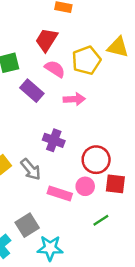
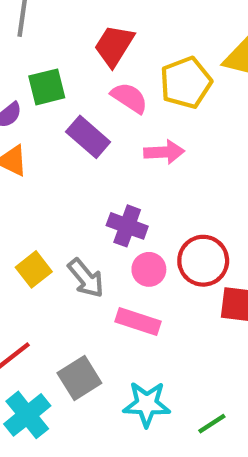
pink circle: (85, 186) -> (149, 269), moved
green line: (101, 220) -> (212, 424), moved
cyan star: (50, 248) -> (147, 404), moved

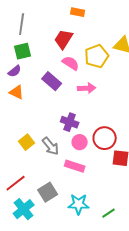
green square: (47, 87) -> (23, 51), moved

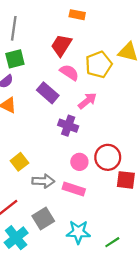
pink arrow: (87, 88) -> (87, 101), turned -36
purple cross: (70, 122) -> (68, 126), moved
gray arrow: (51, 146) -> (43, 181), moved, turned -48

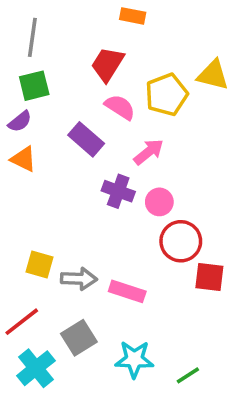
yellow square: (19, 162) -> (40, 264), moved, turned -36
pink circle: (79, 162) -> (159, 202), moved

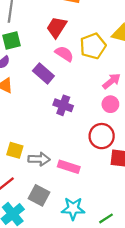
pink arrow: (149, 152) -> (112, 81), moved
pink circle: (159, 202) -> (110, 104), moved
gray square: (79, 338) -> (39, 195), turned -30

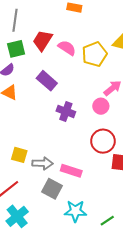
red trapezoid: (57, 27) -> (43, 40), moved
pink semicircle: (64, 54) -> (67, 48), moved
pink circle: (110, 104) -> (101, 106), moved
gray square: (39, 195) -> (52, 189), moved

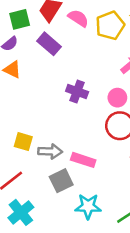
purple rectangle: (47, 81) -> (49, 44), moved
pink circle: (101, 106) -> (117, 98), moved
gray square: (52, 189) -> (61, 181), turned 36

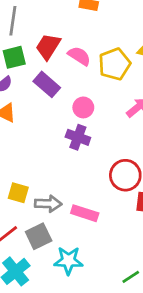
pink circle: (117, 98) -> (83, 107), moved
gray square: (61, 181) -> (39, 236), moved
cyan star: (88, 206) -> (68, 261), moved

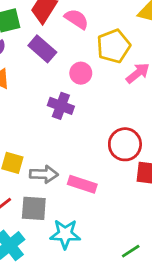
yellow pentagon: (114, 64) -> (114, 46), moved
purple cross: (78, 137) -> (61, 106), moved
gray square: (39, 236) -> (34, 208), turned 30

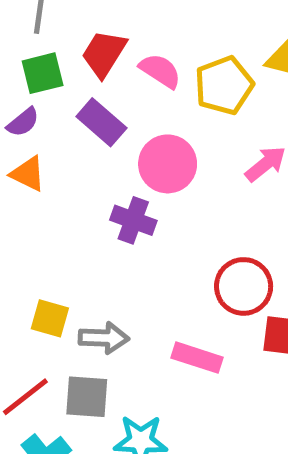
yellow pentagon: (114, 46) -> (224, 85), moved
pink circle: (81, 73) -> (168, 164), size x1.5
pink rectangle: (82, 184) -> (197, 358), moved

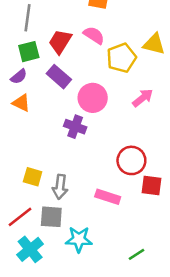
pink semicircle: (160, 71) -> (94, 35), moved
gray arrow: (104, 338) -> (60, 187), turned 95

